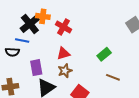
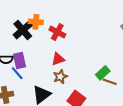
blue line: (22, 40) -> (17, 73), moved, turned 40
green rectangle: (104, 54) -> (103, 73), moved
purple rectangle: (36, 68) -> (20, 60), moved

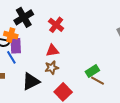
orange cross: (36, 22) -> (11, 35), moved

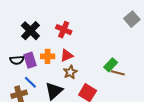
orange cross: (11, 35) -> (48, 56), moved
blue line: (11, 57) -> (30, 82), moved

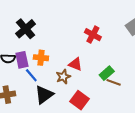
red cross: (64, 30) -> (93, 35), moved
red triangle: (67, 55) -> (75, 64), moved, turned 40
blue line: (30, 82) -> (31, 75), moved

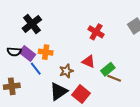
purple rectangle: (22, 60) -> (27, 53), turned -42
red triangle: (75, 64) -> (88, 61), moved
black triangle: (44, 95) -> (59, 91), moved

